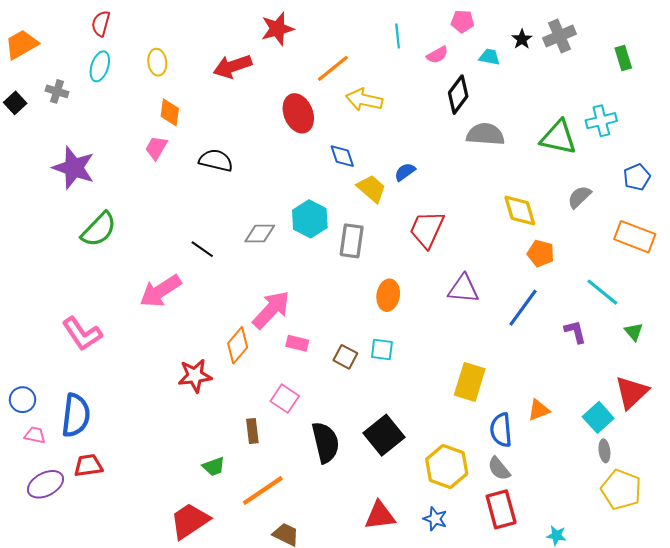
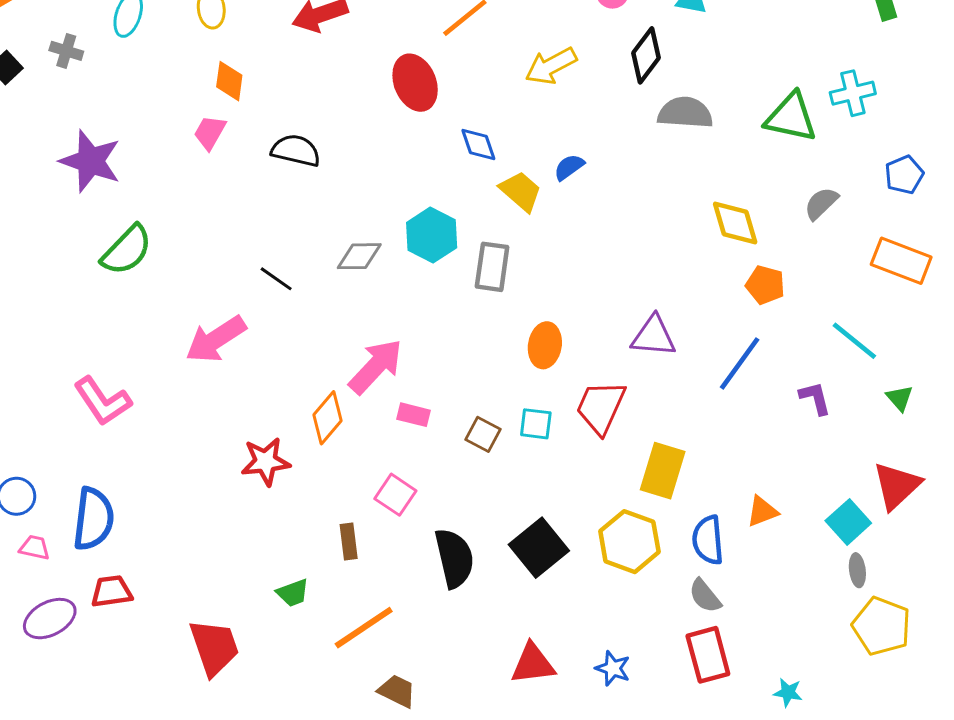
yellow arrow: (364, 100) -> (551, 66), moved, turned -40
red trapezoid: (427, 229) -> (601, 407), moved
yellow hexagon: (447, 467) -> (629, 542), moved
red trapezoid: (190, 521) -> (214, 647), moved, turned 105

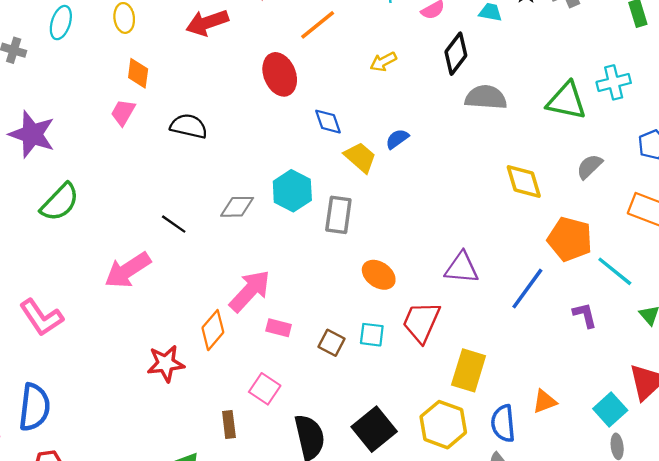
yellow arrow: (551, 66) -> (383, 62), size x0.7
orange pentagon: (765, 285) -> (570, 239), moved, size x1.5
orange ellipse: (545, 345) -> (379, 275), turned -64

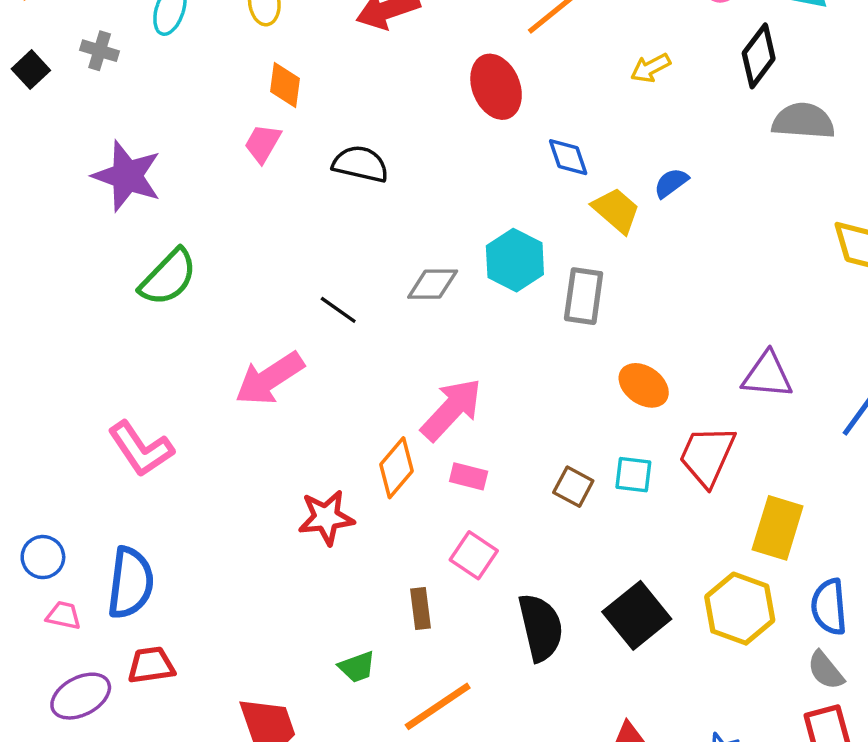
pink rectangle: (279, 328) -> (469, 476), moved

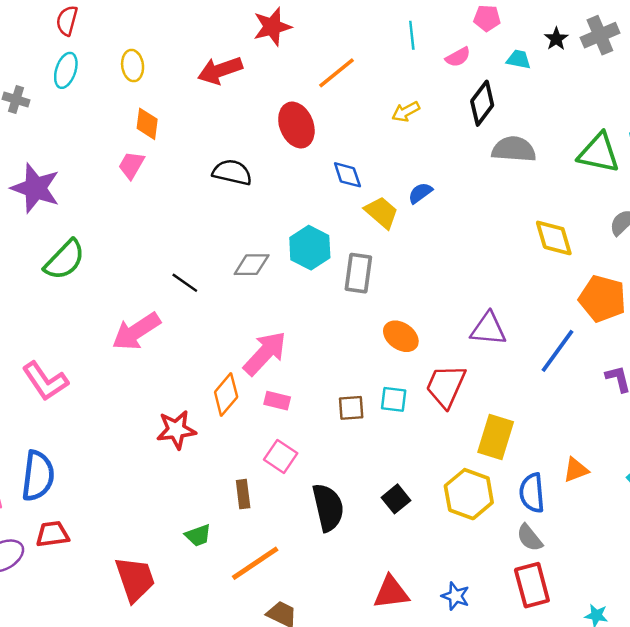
black semicircle: (360, 164) -> (232, 172), moved
brown square: (573, 487) -> (351, 408), turned -32
black square: (637, 615) -> (396, 499), size x0.6

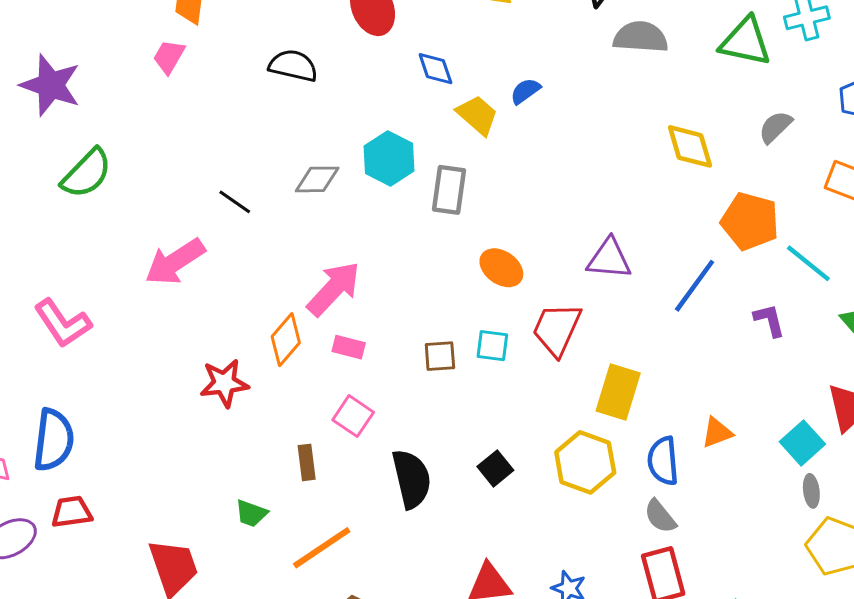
green trapezoid: (198, 535) -> (251, 513), turned 40

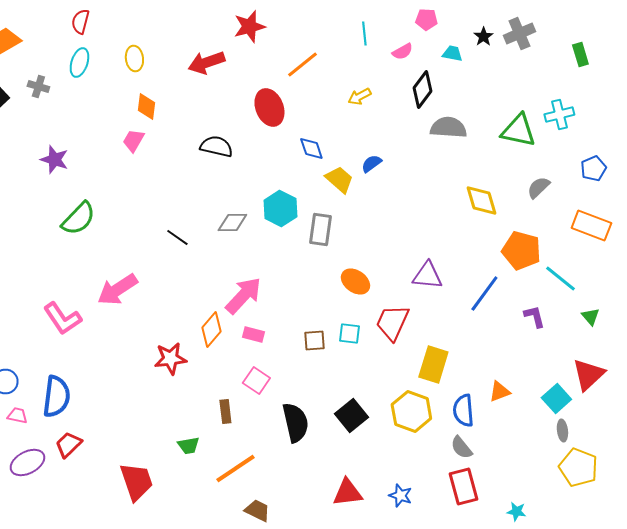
purple star: (51, 85) -> (54, 160), size x0.7
pink arrow: (175, 262) -> (117, 290), moved
black square: (495, 468) -> (351, 416), size x1.4
red trapezoid: (72, 512) -> (68, 444), turned -36
green trapezoid: (251, 513) -> (188, 446), turned -30

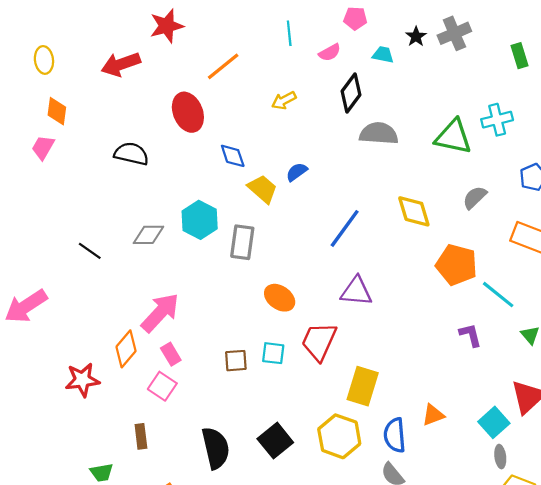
blue line: (484, 294) -> (345, 228), moved
pink rectangle: (253, 334) -> (171, 354), turned 45
pink square: (256, 380) -> (162, 386), moved

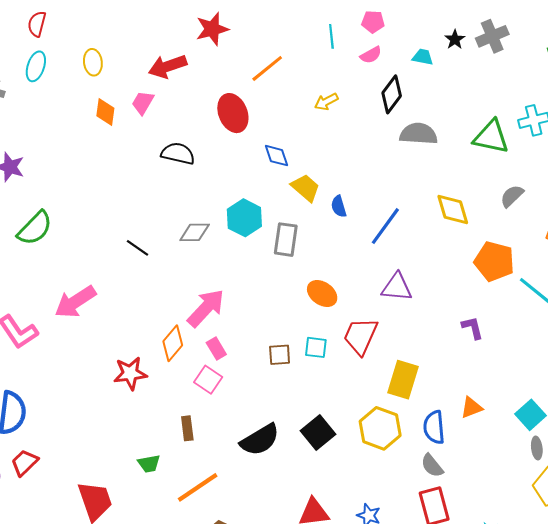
pink pentagon: (355, 18) -> (373, 22), moved
pink trapezoid: (43, 147) -> (143, 103), moved
blue semicircle: (297, 172) -> (339, 206), moved, turned -70
purple L-shape: (470, 335) -> (472, 328), moved
black semicircle: (216, 448) -> (260, 440), turned 72

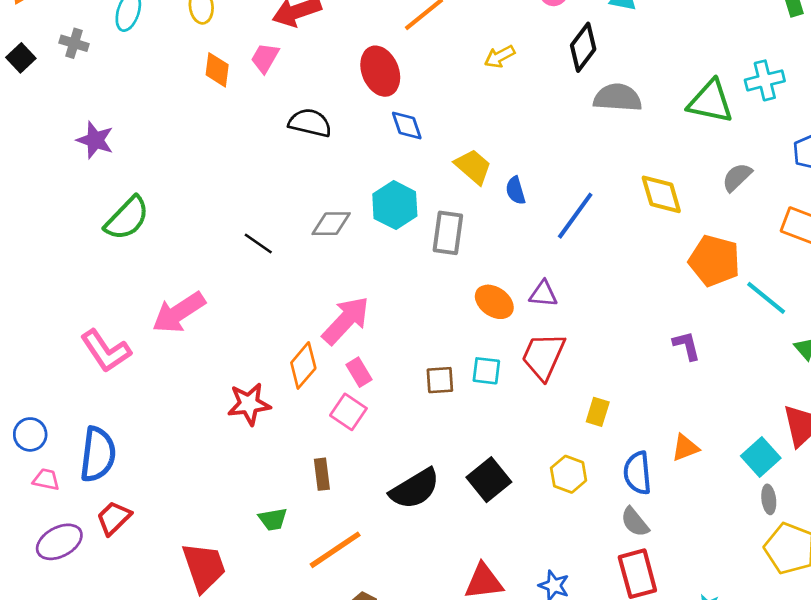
blue diamond: (276, 156) -> (407, 125), moved
purple triangle: (397, 287) -> (543, 294), moved, size x0.7
yellow rectangle: (403, 380) -> (598, 412), size x0.6
yellow hexagon: (380, 428) -> (569, 474), size x0.7

